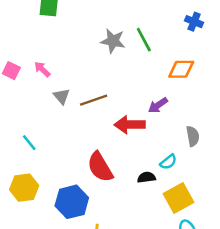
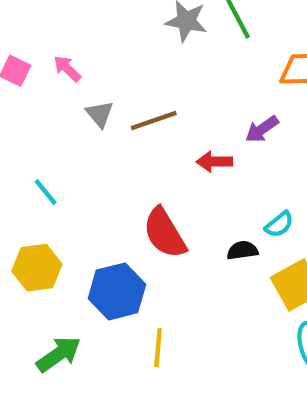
red arrow: (130, 125) -> (214, 162), size x0.7

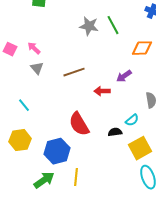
gray triangle: (100, 114) -> (37, 68), moved
green arrow: (59, 354) -> (44, 180), moved

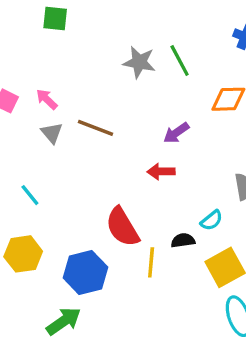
brown line: (74, 72) -> (96, 128), moved, turned 40
purple arrow: (124, 76) -> (176, 133), moved
yellow line: (76, 177) -> (151, 262), moved

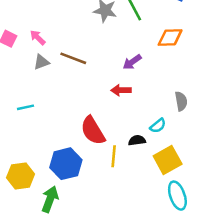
gray triangle: (52, 133) -> (41, 62), turned 49
cyan line: (30, 195) -> (25, 107), turned -63
yellow hexagon: (23, 254) -> (21, 176), moved
green arrow: (64, 321) -> (50, 199), turned -35

